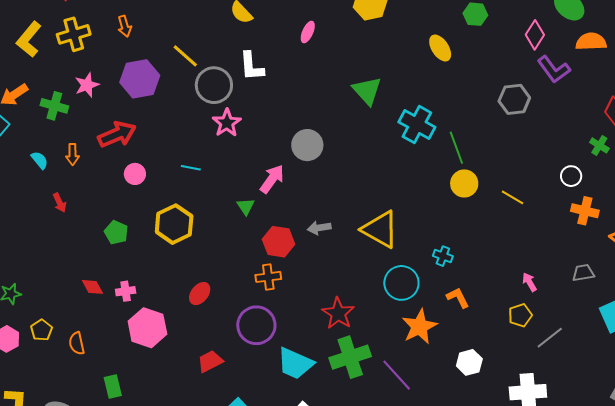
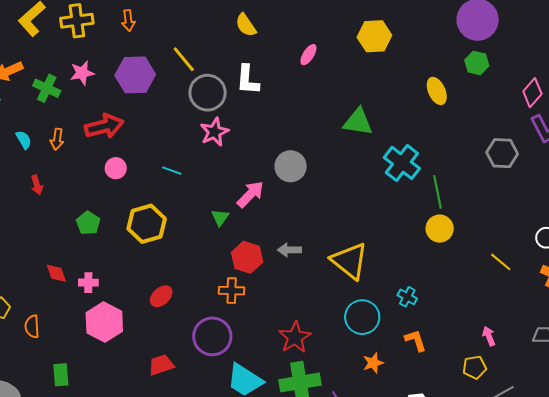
green triangle: (367, 91) -> (358, 122), turned -48
yellow line: (513, 197) -> (501, 262), moved
orange star: (419, 327) -> (373, 363), size x0.6

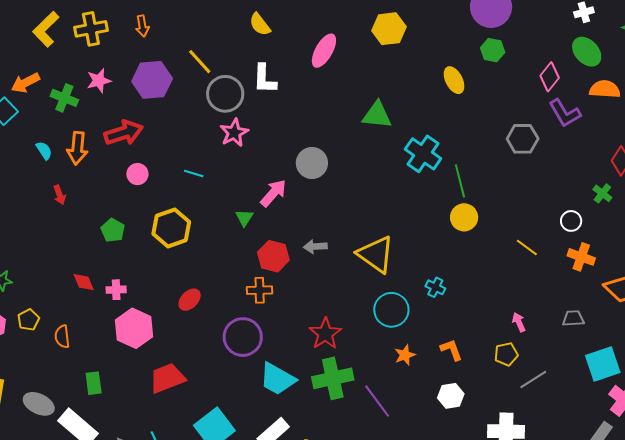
pink ellipse: (308, 55) -> (324, 51), size x1.6
orange arrow: (57, 139) -> (77, 148), size x1.5
orange L-shape: (416, 340) -> (451, 350), moved
red trapezoid: (161, 365) -> (167, 378), moved, size x1.4

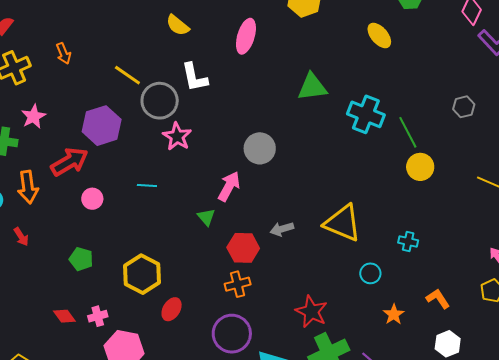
purple hexagon: (152, 80) -> (102, 126), moved
gray hexagon: (523, 139) -> (464, 107), moved, size x0.7
yellow hexagon: (171, 228) -> (142, 274), moved
cyan circle: (391, 310) -> (370, 273), size x0.6

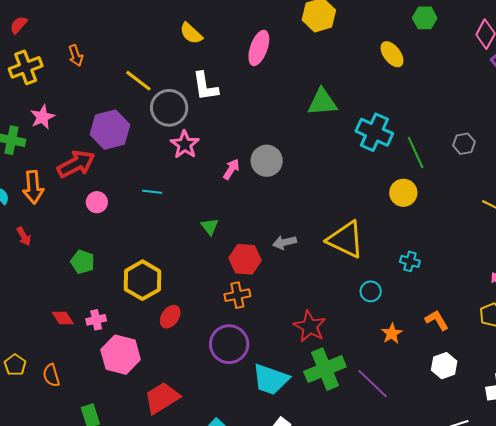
gray hexagon: (464, 107) -> (464, 144), moved
yellow circle: (420, 167) -> (403, 193), moved
pink arrow: (229, 186) -> (231, 169), moved, size x0.7

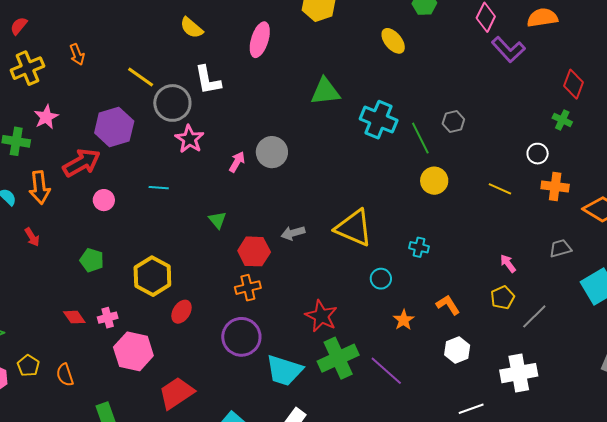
gray hexagon: (464, 144) -> (453, 122), moved
yellow circle: (403, 193) -> (434, 181), moved

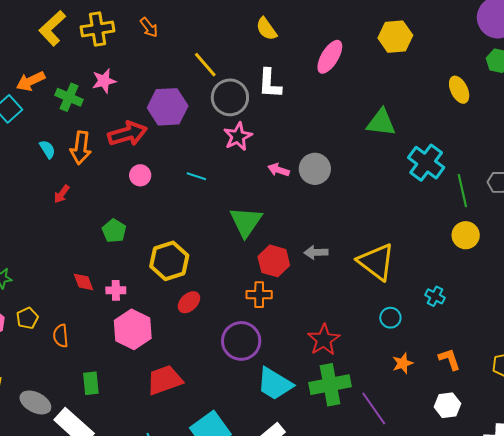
orange arrow: (77, 54) -> (149, 27), turned -30
pink arrow: (237, 162) -> (279, 170), turned -115
green triangle: (218, 220) -> (246, 222), size x1.8
red arrow: (32, 237) -> (62, 194), turned 54

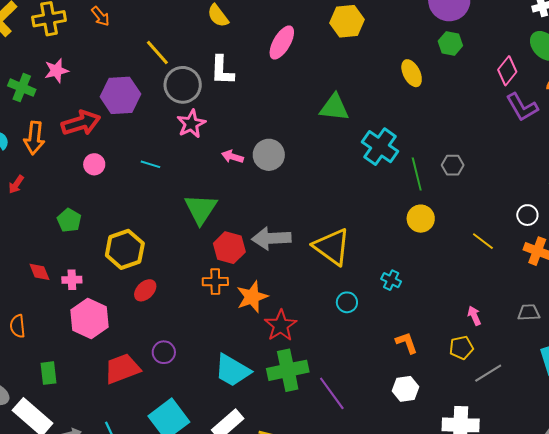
gray arrow: (316, 252) -> (271, 238), size x1.6
purple circle: (241, 341) -> (164, 352), moved, size x0.6
orange star: (403, 363) -> (252, 297), moved, size x1.5

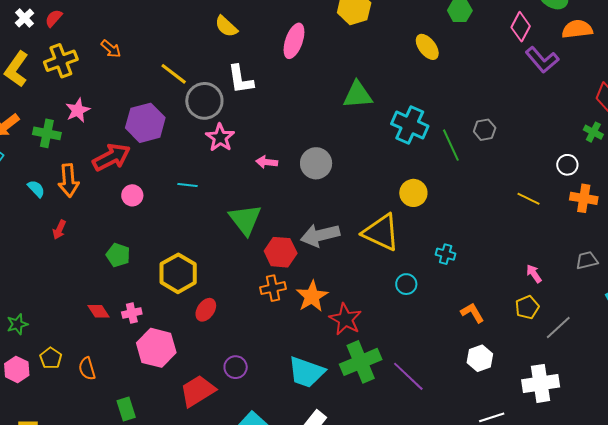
gray circle: (269, 155) -> (316, 163), moved
yellow circle: (421, 219) -> (413, 193), moved

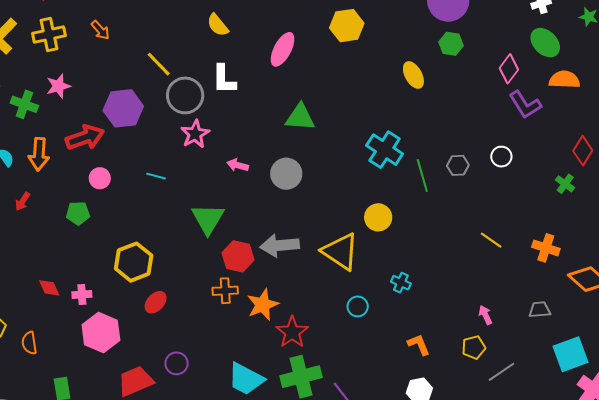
green triangle: (358, 95) -> (300, 117), moved
white circle: (567, 165) -> (501, 157), moved
green pentagon: (118, 255) -> (78, 213), moved, turned -30

